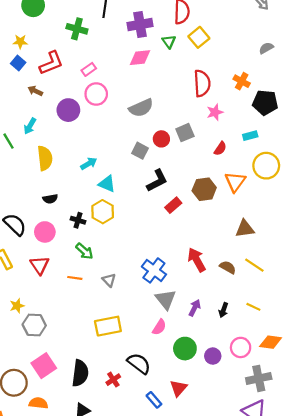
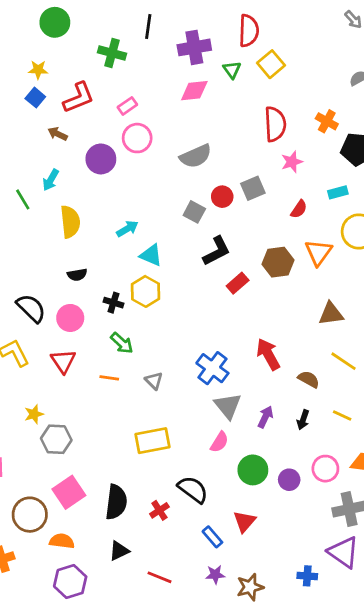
brown semicircle: (228, 267) -> (309, 379), moved

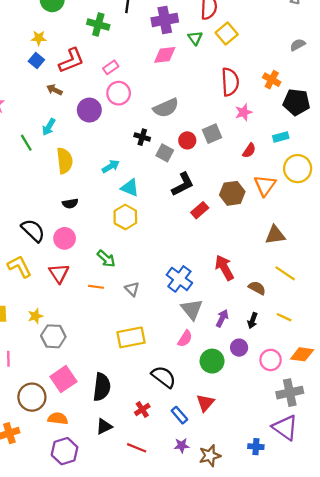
black cross: (113, 303) -> (142, 137), moved
purple circle: (289, 480) -> (239, 348), moved
red cross: (159, 510) -> (142, 409), moved

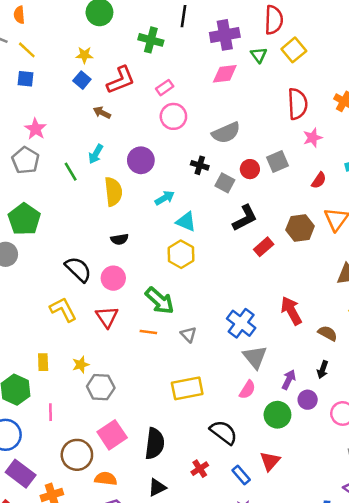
purple circle: (89, 110) -> (141, 160), moved
green arrow: (106, 259) -> (160, 301), size x1.4
purple arrow: (222, 318) -> (289, 380), moved

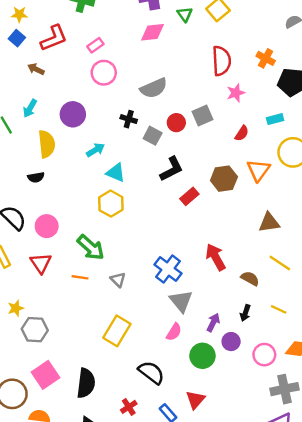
black semicircle: (120, 239) -> (36, 177), moved
yellow rectangle: (187, 388) -> (117, 331), turned -48

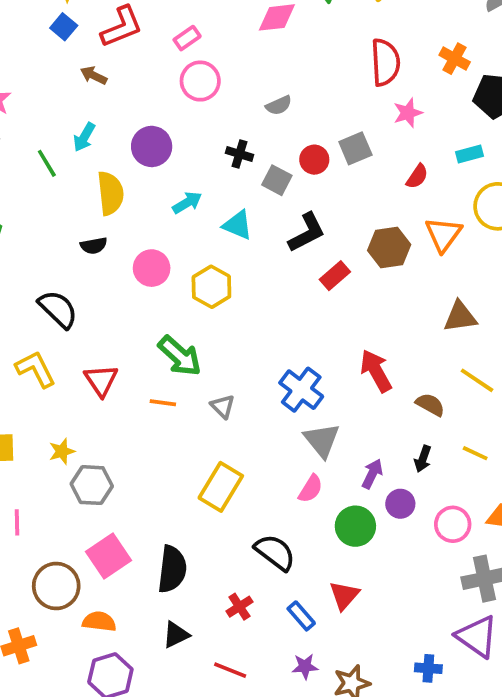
gray semicircle: (154, 88) -> (279, 105), size x0.6
cyan triangle: (116, 173) -> (238, 225), moved
pink circle: (47, 226) -> (152, 268), moved

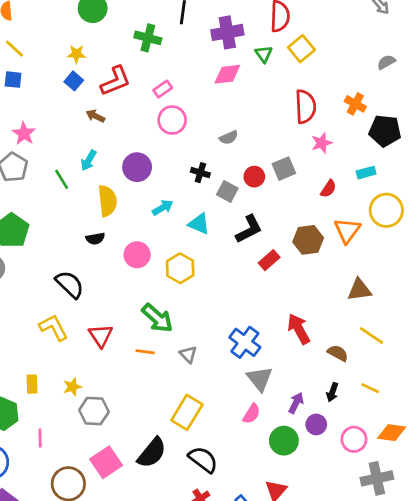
black semicircle: (275, 552) -> (203, 460), moved
black semicircle: (172, 569) -> (152, 453), moved, turned 32

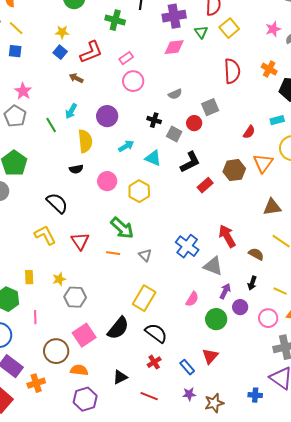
pink star: (322, 143) -> (273, 29), moved
gray square: (284, 169) -> (210, 107), moved
gray triangle: (260, 379) -> (213, 266), moved, turned -30
yellow line: (370, 388) -> (280, 291), moved

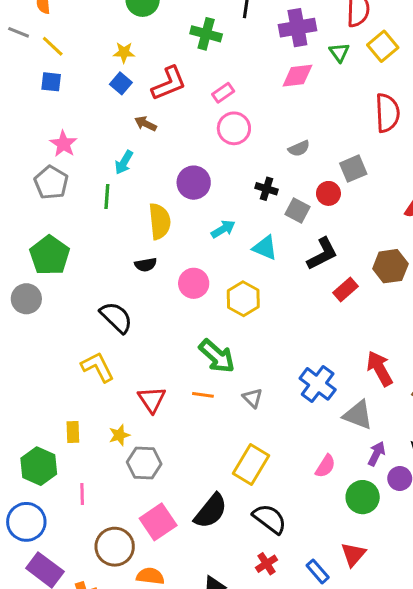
cyan arrow: (71, 111) -> (124, 162), moved
green line: (51, 125) -> (107, 197), turned 35
red triangle: (80, 241) -> (152, 399), moved

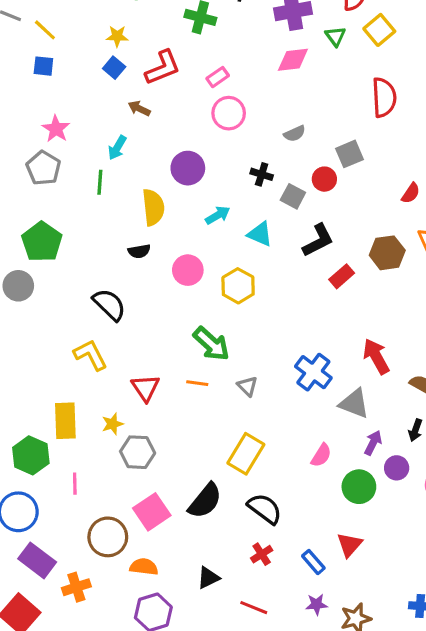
yellow rectangle: (73, 432) -> (65, 421), size x1.6

